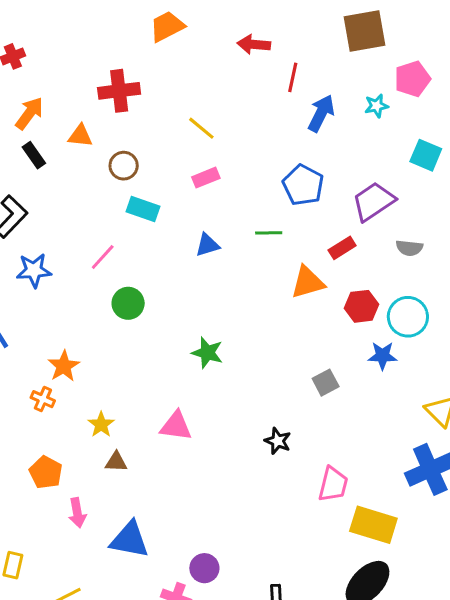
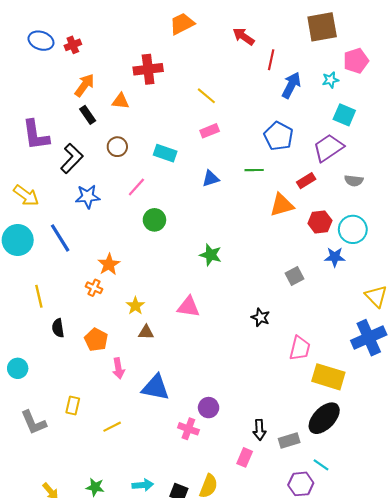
red arrow: (254, 44) -> (244, 36), turned 30
cyan square: (426, 155) -> (344, 115), moved
brown circle: (124, 166) -> (117, 147), moved

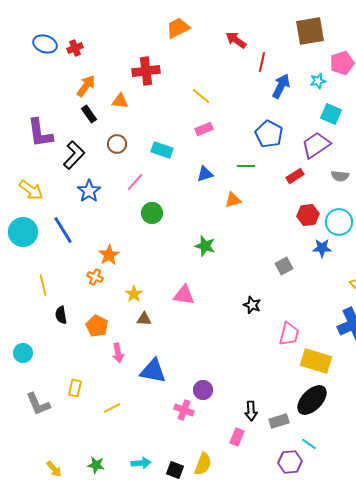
blue star: (88, 197) -> (89, 191), turned -30
orange triangle: (282, 205) -> (233, 200), moved, size x0.7

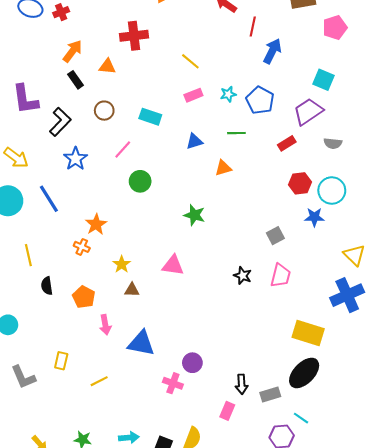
cyan star: (318, 81) -> (228, 94), moved
pink trapezoid: (289, 334) -> (281, 276), moved

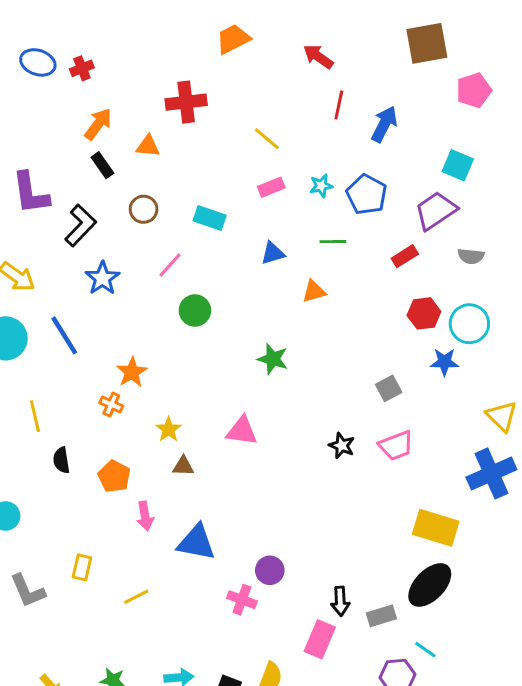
red line: (253, 26) -> (339, 105), moved
pink trapezoid: (281, 276) -> (396, 446), turned 55
pink rectangle: (227, 411) -> (320, 639), size x1.4

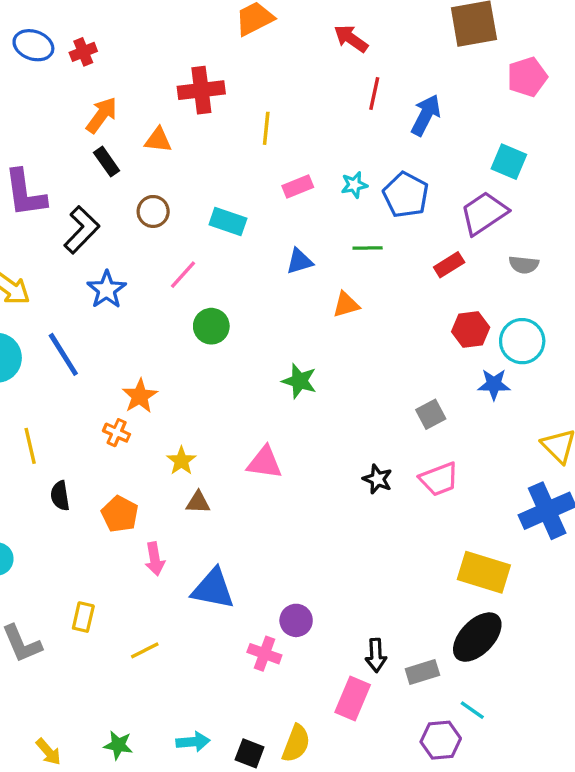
yellow line: (267, 139) -> (266, 128), moved, turned 56

